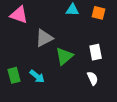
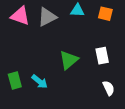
gray triangle: (44, 38) -> (47, 17), moved
white semicircle: (93, 78) -> (109, 88), moved

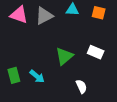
white rectangle: (102, 56) -> (96, 52), turned -56
white semicircle: (109, 88) -> (81, 86), moved

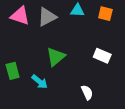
green triangle: (64, 56) -> (56, 57), moved
green rectangle: (14, 75) -> (13, 71), moved

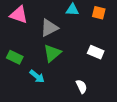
gray triangle: (47, 17) -> (49, 28), moved
green rectangle: (13, 71) -> (15, 57), moved, turned -49

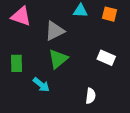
green rectangle: (15, 57) -> (17, 63), turned 63
white semicircle: (82, 87) -> (91, 96), turned 32

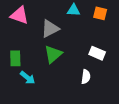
cyan arrow: (41, 85) -> (28, 78), moved
white semicircle: (91, 96) -> (86, 77), moved

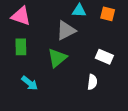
gray triangle: (50, 29) -> (66, 30), moved
green rectangle: (15, 58) -> (21, 47), moved

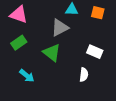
green rectangle: (21, 47) -> (19, 43), turned 56
green triangle: (57, 58) -> (52, 53), turned -42

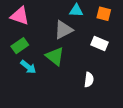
white rectangle: (95, 52) -> (100, 44), moved
cyan arrow: (27, 76) -> (28, 67), moved

